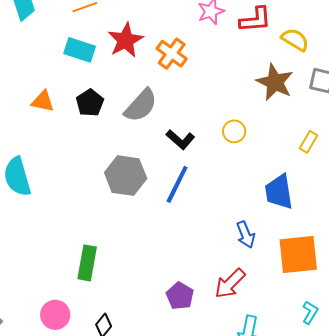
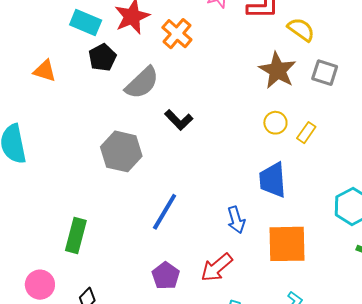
black pentagon: (90, 103) -> (102, 57), moved
yellow circle: (234, 131) -> (275, 123), moved
blue line: (177, 184) -> (165, 212), moved

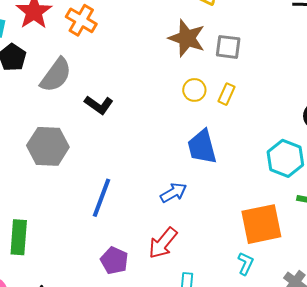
gray square: (325, 73) -> (228, 47), moved
blue arrow: (236, 220) -> (173, 193), turned -92
orange square: (287, 244) -> (261, 224), moved

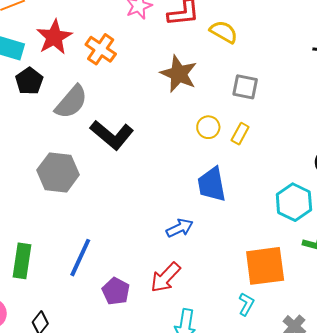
brown star: (187, 38) -> (179, 74), moved
black L-shape: (99, 105) -> (112, 135), size x1.5
blue line: (102, 198) -> (80, 258), moved

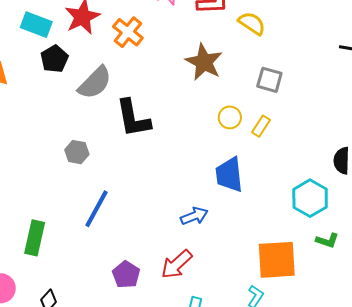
black L-shape: (112, 135) -> (133, 118), turned 36
gray hexagon: (58, 172) -> (77, 152), size x0.6
blue line: (80, 258) -> (96, 209), moved

